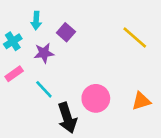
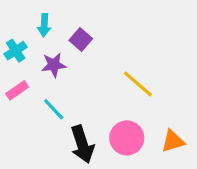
yellow line: (135, 37) -> (138, 84), moved
pink circle: (96, 98) -> (127, 138), moved
orange triangle: (141, 101) -> (173, 141), moved

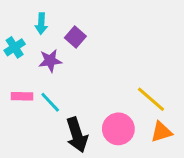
yellow line: (138, 84) -> (151, 99), moved
pink rectangle: (17, 90) -> (22, 96), moved, turned 36

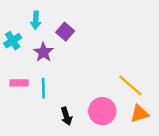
purple star: (50, 61) -> (43, 52), turned -30
cyan line: (50, 102) -> (43, 88), turned 42
black arrow: (77, 135) -> (66, 116), size x0.6

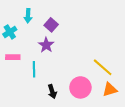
purple star: (43, 52) -> (46, 45), moved
pink rectangle: (19, 83) -> (13, 57), moved

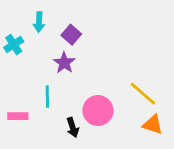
pink rectangle: (13, 57) -> (18, 116), moved
pink circle: (80, 87) -> (98, 111), moved
orange triangle: (110, 89) -> (153, 125), turned 35

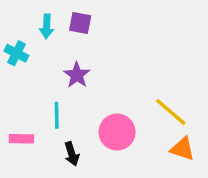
purple square: (71, 35) -> (80, 23), moved, turned -30
cyan cross: (14, 45) -> (16, 53), turned -30
black arrow: (73, 127) -> (72, 154), moved

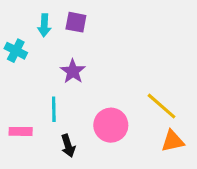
orange triangle: (182, 149) -> (173, 141), turned -30

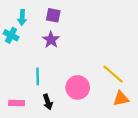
cyan arrow: (44, 25) -> (22, 18), moved
purple star: (73, 71) -> (51, 40), moved
pink rectangle: (21, 131) -> (17, 103), moved

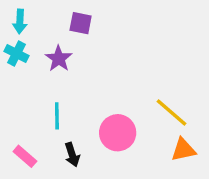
cyan arrow: (22, 18) -> (20, 21), moved
purple star: (51, 40) -> (59, 59), moved
pink rectangle: (17, 103) -> (25, 156), turned 40

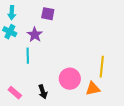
yellow line: (172, 113) -> (102, 67), turned 55
cyan line: (57, 116) -> (28, 56), moved
orange triangle: (183, 150) -> (93, 89), moved

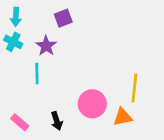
purple square: (48, 14) -> (63, 18), turned -32

